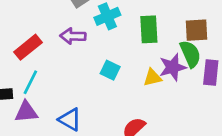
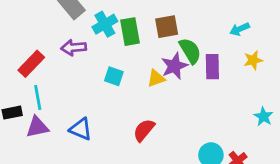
green rectangle: (149, 29) -> (130, 32), moved
brown square: (197, 30) -> (167, 27), moved
cyan line: (30, 82) -> (38, 98), turned -30

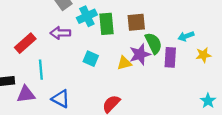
cyan arrow: (240, 29) -> (186, 36), moved
cyan line: (38, 98) -> (41, 70), moved

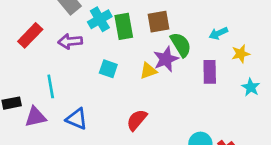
red rectangle: (25, 43) -> (30, 35), moved
purple rectangle: (170, 57) -> (210, 72), moved
cyan star: (208, 101) -> (251, 87), moved

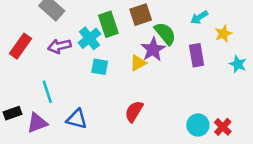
cyan cross: (100, 19) -> (89, 38), moved

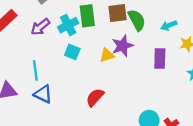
green semicircle: (165, 34) -> (137, 20), moved
purple arrow: (59, 46) -> (40, 27), turned -36
cyan line: (47, 92) -> (35, 71), moved

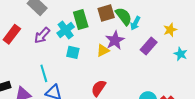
cyan arrow: (169, 25) -> (135, 23), moved, turned -32
purple rectangle: (160, 58) -> (149, 46), turned 48

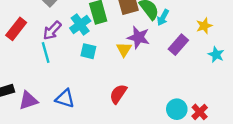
purple star: (115, 40) -> (138, 37), turned -30
yellow triangle: (103, 51) -> (124, 49), turned -32
cyan line: (44, 73) -> (46, 52), moved

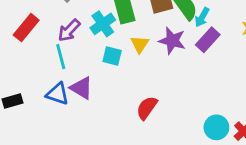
purple rectangle: (178, 45) -> (208, 40), moved
yellow triangle: (124, 49) -> (140, 44), moved
blue triangle: (65, 98) -> (58, 94), moved
purple triangle: (28, 100) -> (81, 88), moved, turned 48

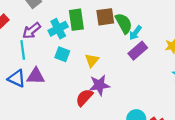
purple star: (172, 41) -> (99, 85), moved, turned -30
yellow triangle: (140, 44) -> (92, 60), moved
purple triangle: (81, 88) -> (36, 76), turned -36

